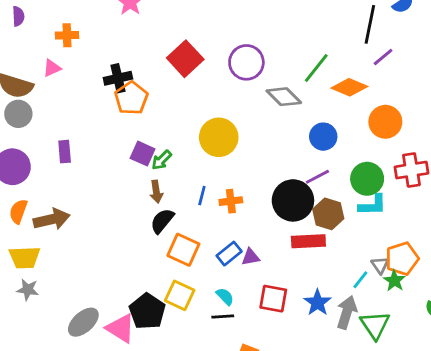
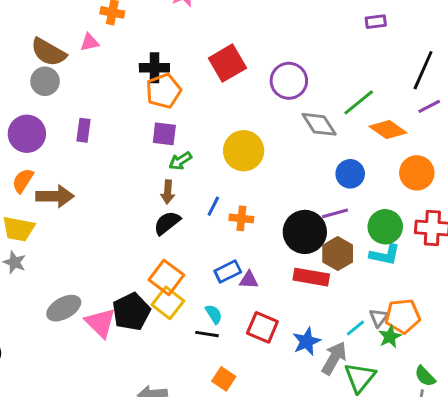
purple square: (143, 154) -> (164, 134), moved, turned -30
orange square: (183, 250) -> (166, 277), moved

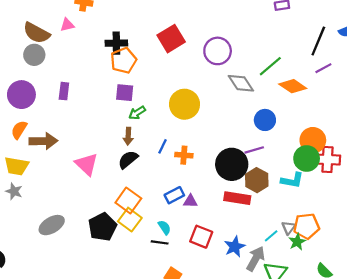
orange circle: (417, 173) -> (313, 140), moved
green circle: (385, 227) -> (307, 158), moved
pink triangle: (100, 323) -> (87, 164), moved

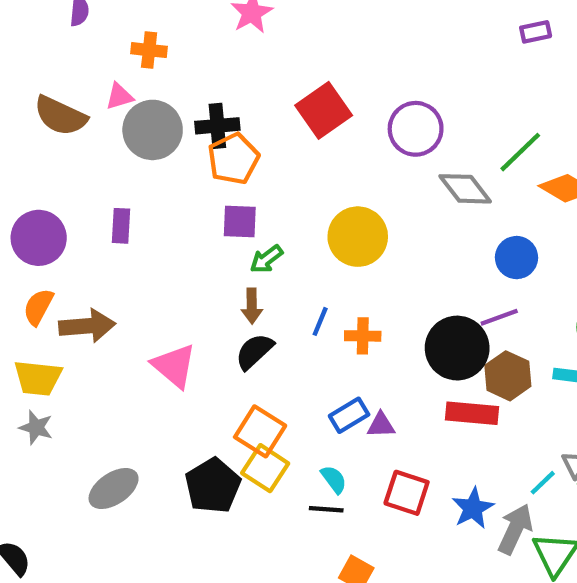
gray circle: (34, 55) -> (153, 130), moved, size x1.4

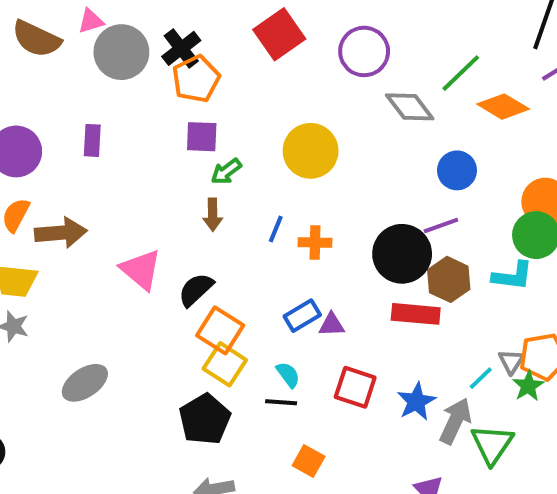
black cross: (217, 126) -> (181, 48), turned -33
black semicircle: (254, 351) -> (196, 290), moved
black pentagon: (213, 486) -> (205, 419), moved

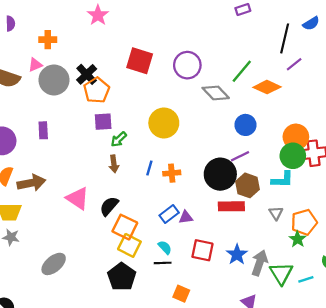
red square: (279, 34) -> (140, 61), turned -32
gray triangle: (511, 361) -> (276, 213), moved
cyan line: (481, 378) -> (306, 279), moved, turned 32

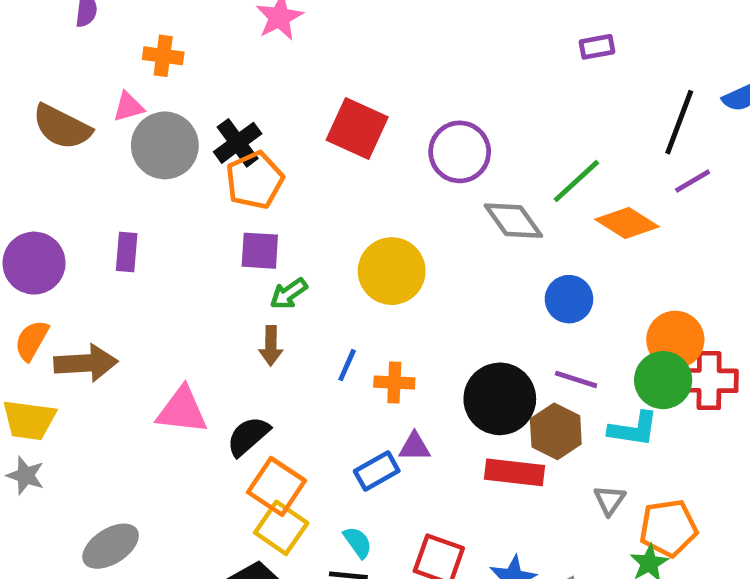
purple line: (240, 156) -> (576, 379), moved, turned 36
pink triangle: (78, 198) -> (182, 410), turned -35
purple triangle: (186, 217) -> (415, 447), moved

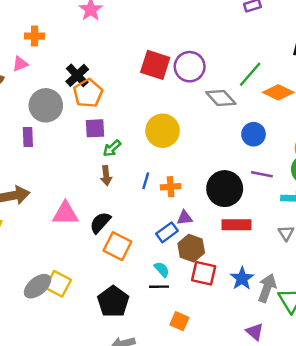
red square: (357, 129) -> (155, 65), moved
gray circle: (165, 145) -> (46, 105), moved
brown hexagon: (556, 431) -> (191, 248), moved
yellow square: (281, 528) -> (58, 284), moved

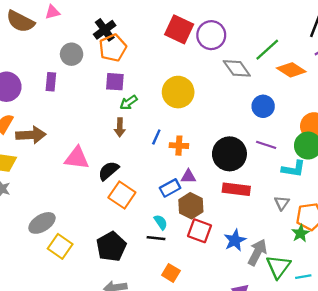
gray circle: (46, 105) -> (72, 54), size x0.7
yellow square: (58, 284) -> (60, 246), moved

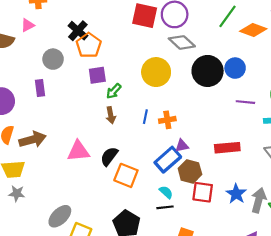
gray diamond: (237, 68) -> (182, 42), moved
black circle: (229, 154) -> (208, 71), moved
blue rectangle: (170, 188) -> (168, 160), size x1.4

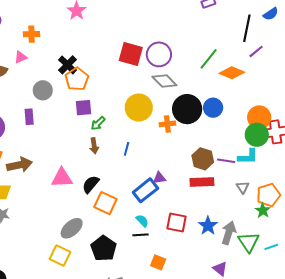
purple line: (245, 102) -> (226, 161), moved
orange cross: (167, 120) -> (167, 124), moved
brown hexagon: (190, 171) -> (203, 159), moved
gray ellipse: (60, 216) -> (72, 228), moved

